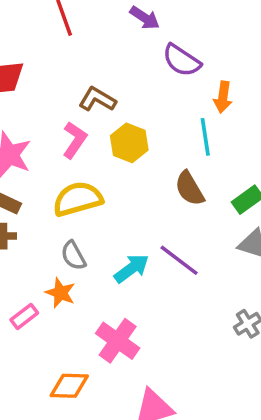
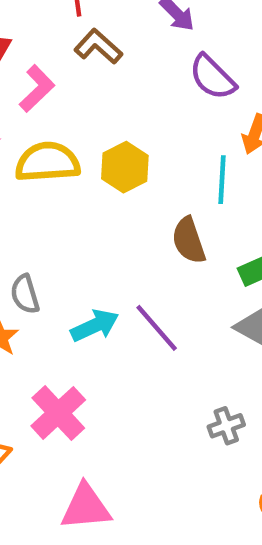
brown L-shape: (97, 99) -> (98, 46), moved
pink L-shape: (75, 140) -> (37, 89), moved
yellow semicircle: (78, 199) -> (47, 162), moved

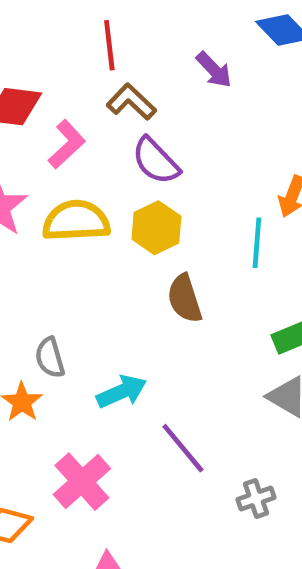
purple semicircle: (212, 77) -> (156, 161), moved
brown semicircle: (189, 240) -> (185, 299), moved
purple line: (157, 328) -> (183, 448), moved

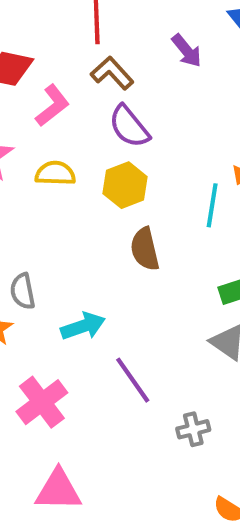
yellow semicircle: (76, 221) -> (55, 173), size x0.7

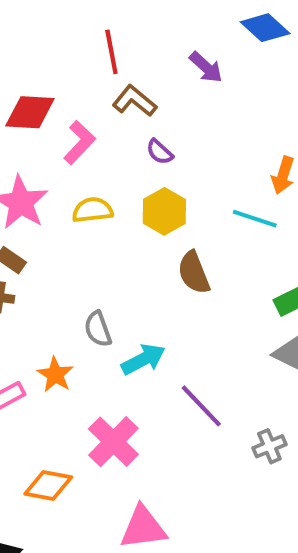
purple semicircle: (129, 126) -> (160, 152), size x0.6
cyan line: (212, 205) -> (255, 219), turned -72
gray semicircle: (23, 291) -> (98, 329), moved

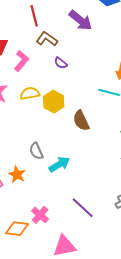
purple arrow: (206, 67) -> (81, 20), size x1.4
yellow hexagon: (164, 211) -> (54, 102), moved
purple line: (201, 406) -> (83, 208), moved
pink cross: (113, 442) -> (40, 215), moved, size x0.7

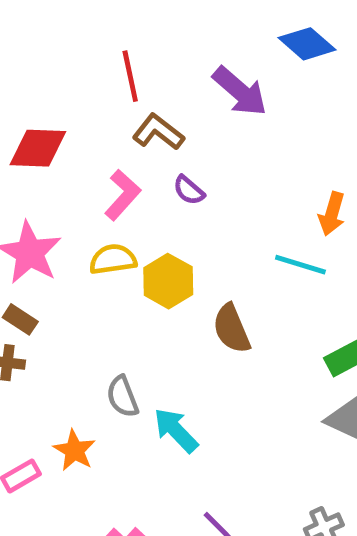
pink L-shape: (21, 61) -> (123, 195), moved
cyan arrow: (59, 164) -> (176, 430), turned -105

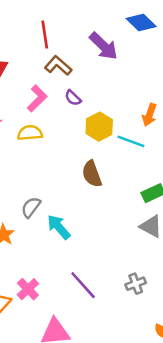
yellow hexagon: (168, 281) -> (99, 127), moved
gray semicircle: (122, 397) -> (31, 207), turned 55

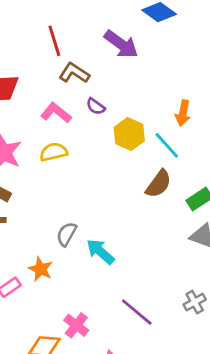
pink L-shape: (37, 98) -> (56, 113), turned -88
cyan line: (131, 141) -> (167, 145), turned 36
brown semicircle: (92, 174) -> (158, 184), moved, turned -116

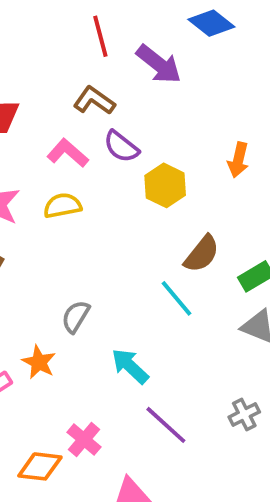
red line: (54, 41) -> (100, 36), moved
purple semicircle: (96, 106) -> (121, 147), size x1.4
cyan line: (167, 145) -> (177, 298), moved
cyan arrow: (100, 252) -> (130, 366), moved

